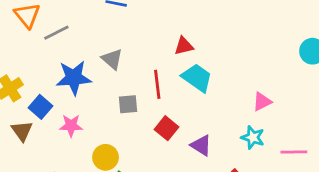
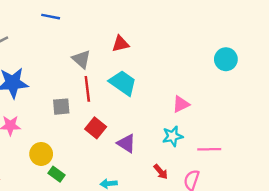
red triangle: (184, 46) -> (120, 44), moved
gray triangle: (112, 59) -> (81, 59), moved
cyan star: (253, 137) -> (173, 136), turned -30

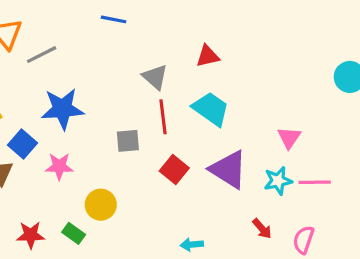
pink triangle: (181, 104) -> (289, 138), turned -30
purple triangle: (126, 143) -> (228, 170), moved, size x1.5
pink line: (209, 149) -> (315, 182), moved
green rectangle: (57, 174) -> (74, 233), moved

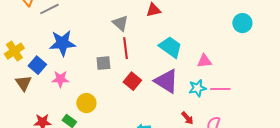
cyan trapezoid: (211, 109) -> (170, 47), moved
pink triangle: (289, 138) -> (204, 61), turned 49

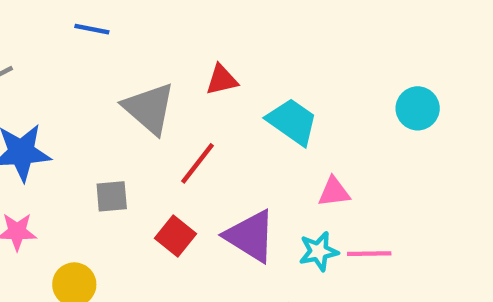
gray triangle: (120, 23) -> (149, 108), size x1.5
cyan trapezoid: (170, 47) -> (292, 122), moved
red line: (125, 48) -> (198, 163), moved, turned 45

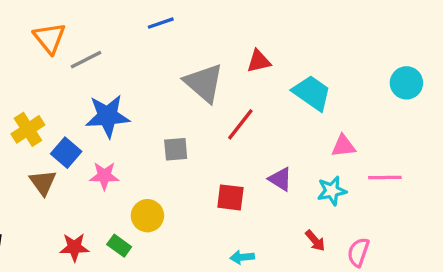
blue line: (92, 29) -> (161, 23), turned -30
red square: (176, 236) -> (230, 197), moved, turned -32
purple triangle: (250, 236) -> (280, 179), size x0.6
pink line: (369, 254) -> (385, 178), moved

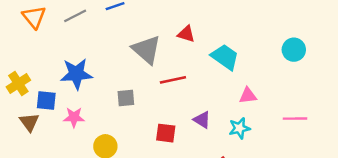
gray line: (86, 60) -> (75, 16), moved
red triangle: (259, 61) -> (186, 34), turned 30
red line: (240, 124) -> (173, 80), turned 40
blue square: (66, 153) -> (46, 100), turned -35
pink line: (385, 178) -> (295, 119), moved

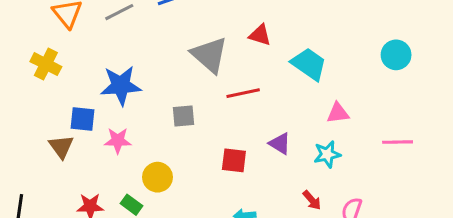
yellow cross: (18, 83) -> (46, 64), moved, turned -30

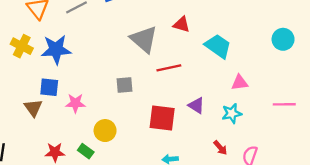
blue star: (121, 85) -> (56, 50), moved
red square: (234, 160) -> (162, 118), size x1.4

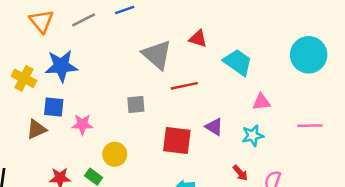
cyan circle: (283, 39) -> (309, 55), size x1.5
yellow cross: (22, 46) -> (24, 78), moved
brown triangle: (33, 108) -> (36, 129), turned 42

